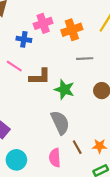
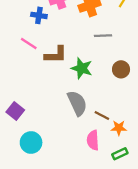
brown line: (77, 147) -> (102, 116), moved, turned -32
pink semicircle: (55, 158) -> (93, 140), moved

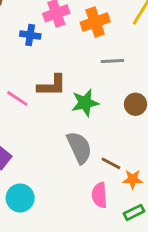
pink line: (29, 44) -> (17, 98), moved
green star: (82, 68) -> (85, 103), turned -30

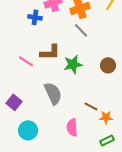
gray line: (112, 61) -> (81, 30), moved, turned 49
gray semicircle: (79, 147) -> (53, 93), moved
pink semicircle: (99, 195) -> (72, 127), moved

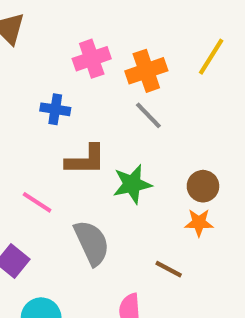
blue cross: (35, 17) -> (55, 109), moved
pink line: (26, 61) -> (37, 202), moved
orange star: (106, 117) -> (199, 223), moved

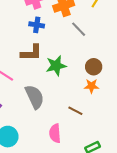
blue cross: (55, 109) -> (37, 25), moved
gray line: (148, 115) -> (79, 29), moved

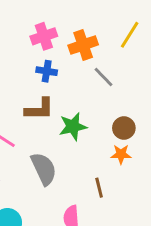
brown line: (75, 111) -> (99, 188), turned 48

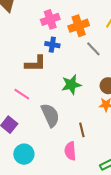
brown L-shape: (39, 109) -> (36, 64), moved
brown line: (99, 188) -> (82, 130), moved

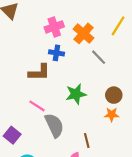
orange cross: (79, 26) -> (83, 33), turned -30
pink line: (22, 94) -> (37, 106), moved

